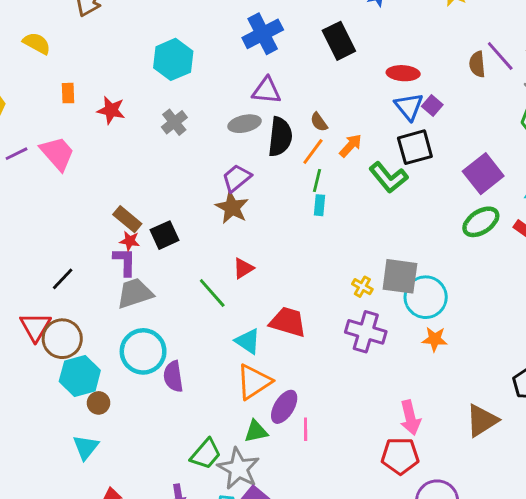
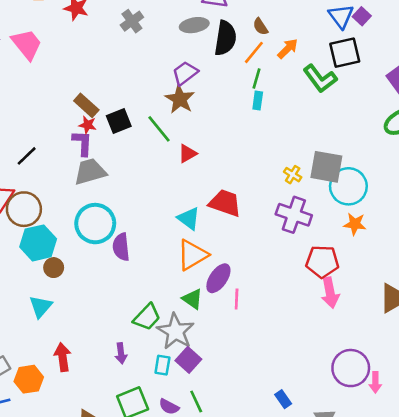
green line: (212, 293) -> (159, 129), moved
green triangle: (256, 431) -> (192, 299), turned 45
red pentagon: (400, 456) -> (322, 262), moved

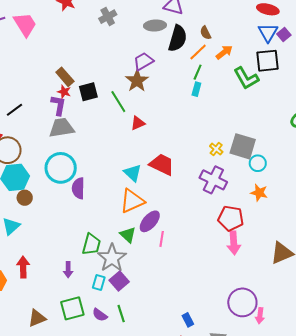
cyan circle: (348, 186) -> (258, 163), size x0.6
green trapezoid: (147, 317) -> (91, 244), turned -35

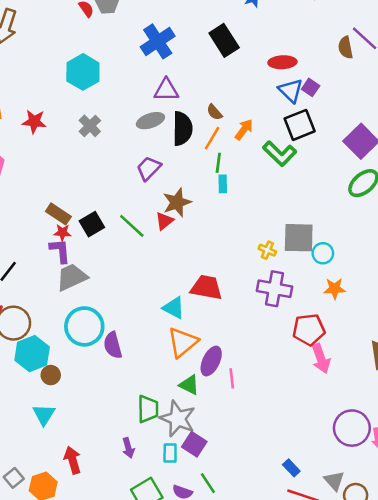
brown star: (137, 81) -> (177, 202), moved, turned 30
red triangle: (138, 123) -> (164, 221), moved

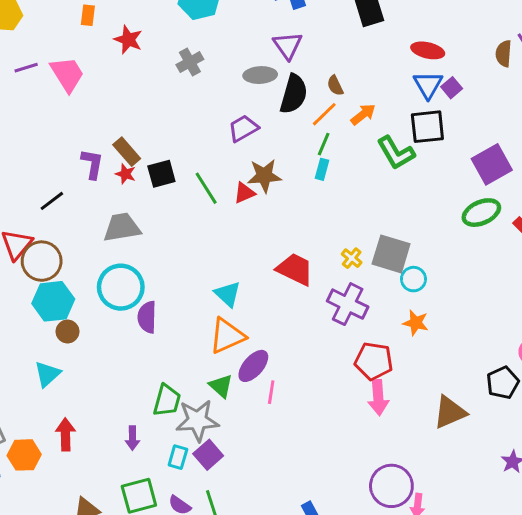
purple triangle: (166, 90) -> (288, 45), turned 40
purple L-shape: (60, 251) -> (92, 164), moved
red trapezoid: (206, 288) -> (295, 269), moved
gray star: (178, 419) -> (197, 421), turned 30

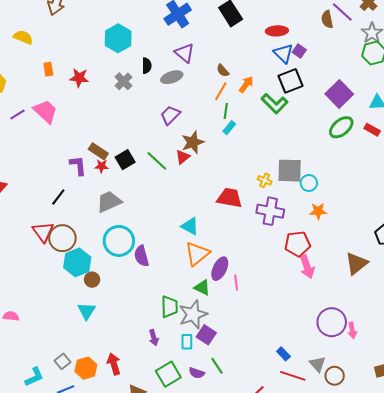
black semicircle: (294, 94) -> (147, 66), moved, size x0.6
cyan rectangle: (322, 169) -> (229, 128), turned 40
red arrow: (66, 435) -> (114, 364), moved

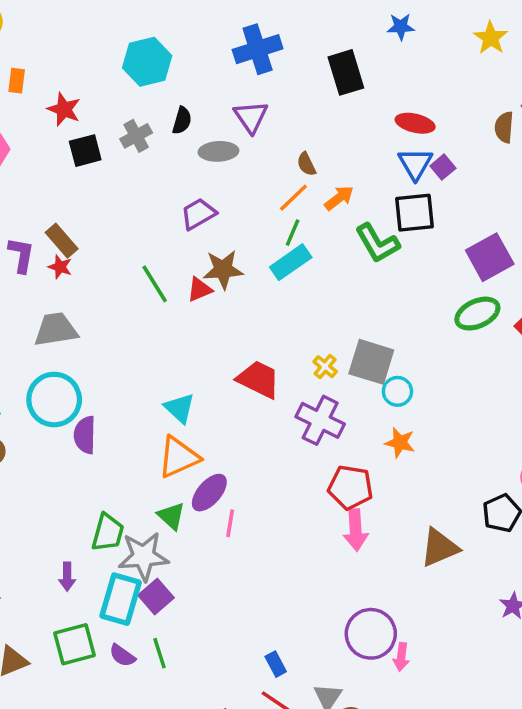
cyan rectangle: (229, 128) -> (291, 262), size x1.6
black square: (125, 160) -> (85, 151), moved
cyan rectangle: (187, 342) -> (121, 599), size x1.8

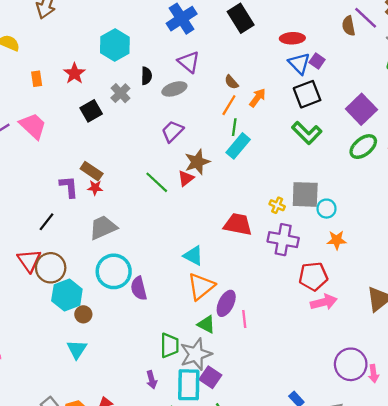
red star: (64, 109) -> (74, 73), moved, turned 30
green L-shape: (377, 243) -> (307, 133), moved
pink arrow: (356, 530) -> (324, 302), turned -85

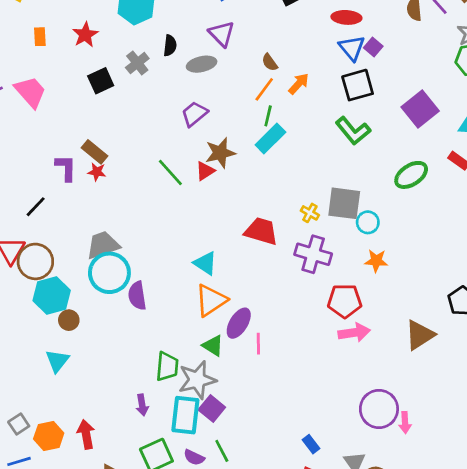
green ellipse: (363, 147) -> (411, 175), moved
gray trapezoid: (103, 227) -> (103, 245), moved

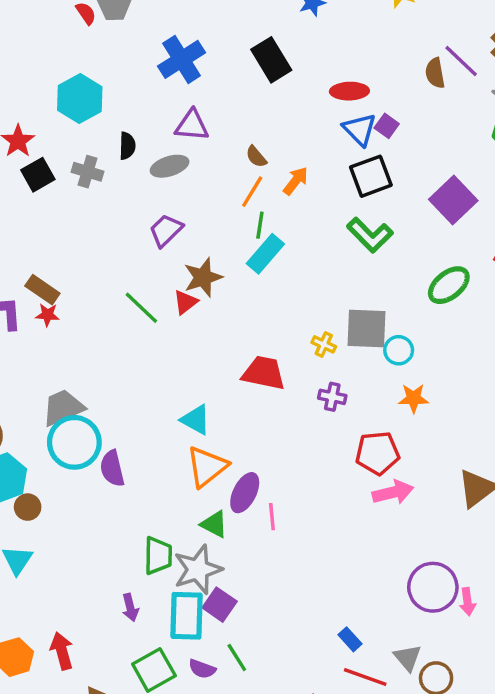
purple triangle: (222, 34) -> (192, 125), turned -36
gray cross: (137, 63) -> (87, 172), turned -30
black square: (101, 81) -> (38, 175), moved
purple cross: (313, 254) -> (332, 397), size x0.6

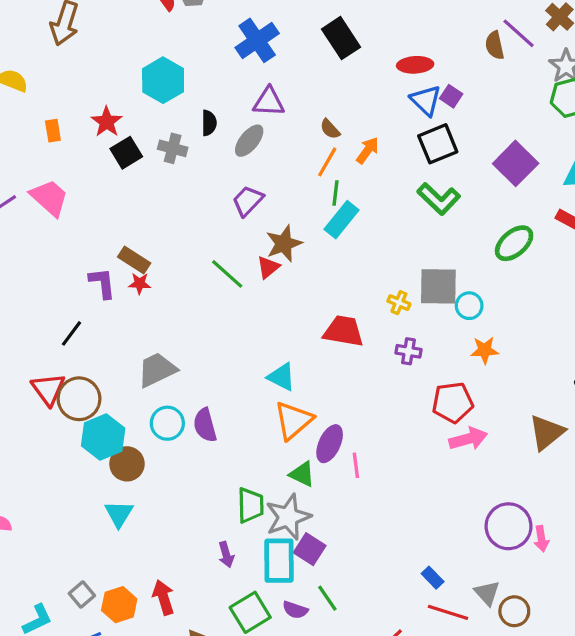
gray ellipse: (170, 166) -> (249, 141), turned -32
cyan circle: (74, 442) -> (167, 423), moved, size x0.7
brown circle: (28, 507) -> (127, 464), size x1.4

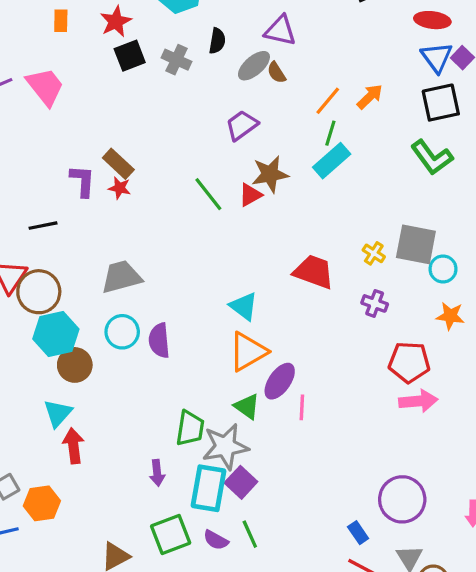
brown semicircle: (330, 129) -> (276, 73), moved
black line: (72, 333) -> (43, 226), turned 32
purple circle: (509, 526) -> (402, 499), moved
red arrow: (163, 597) -> (74, 446), moved

